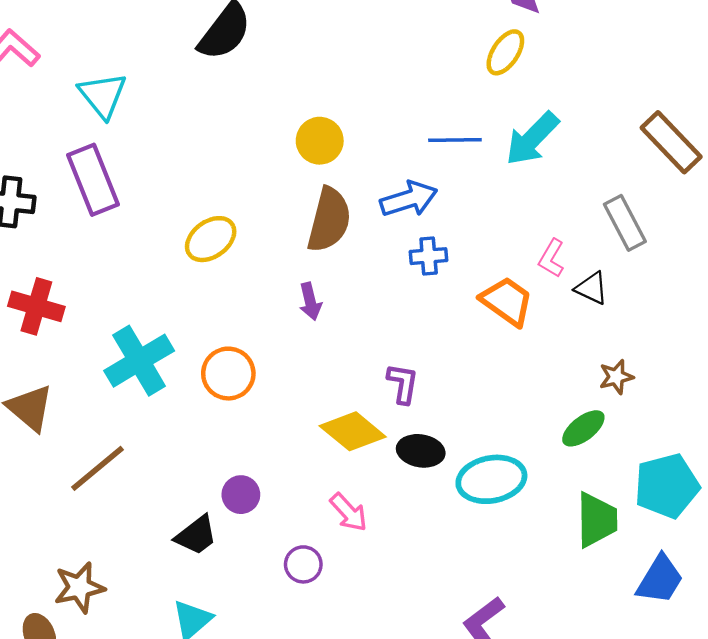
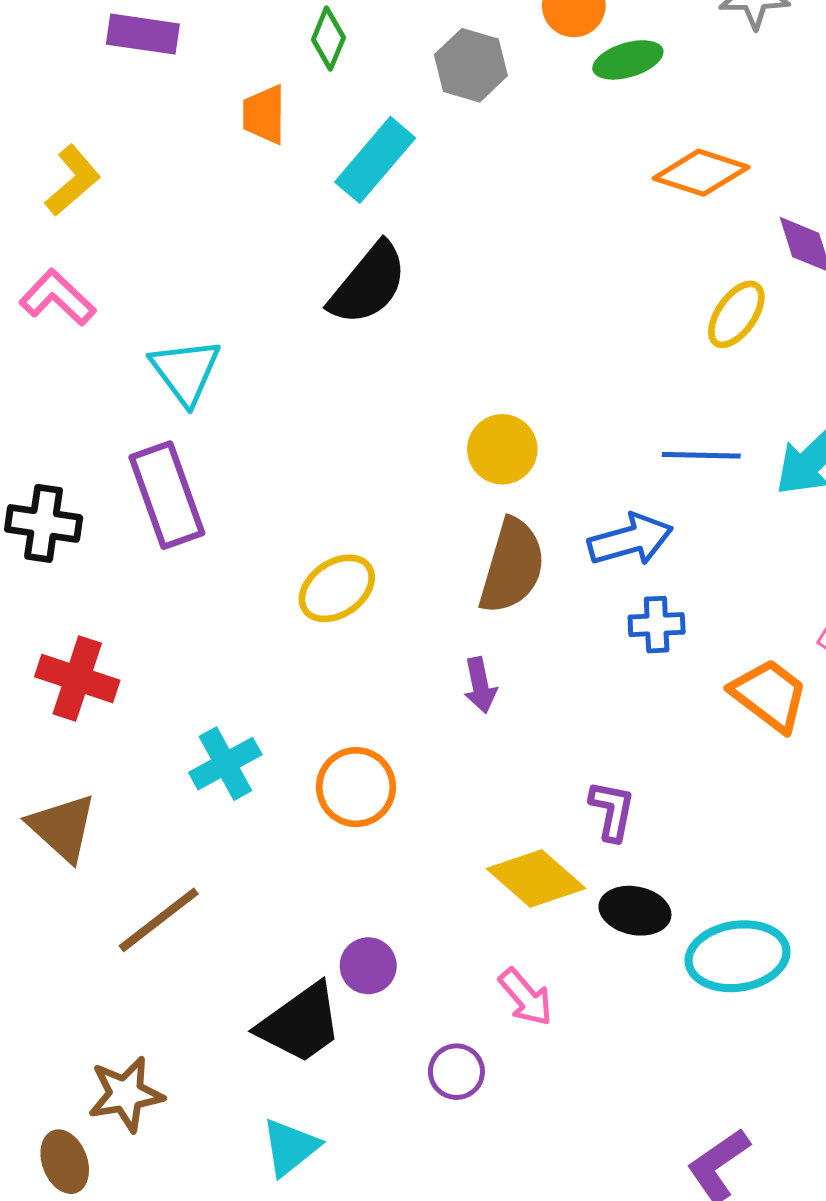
yellow ellipse: (505, 52) -> (736, 314), moved
cyan cross: (139, 361) -> (225, 764), size x0.7
black trapezoid: (196, 535) -> (300, 1023), size x1.4

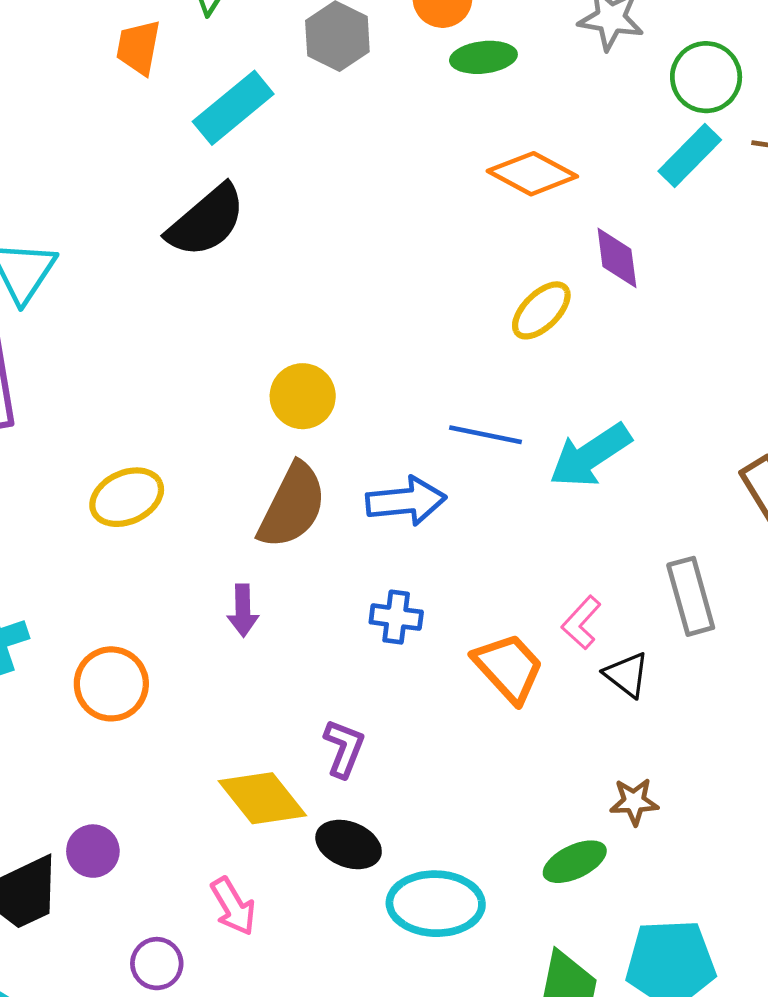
blue cross: (657, 625) -> (396, 617), moved

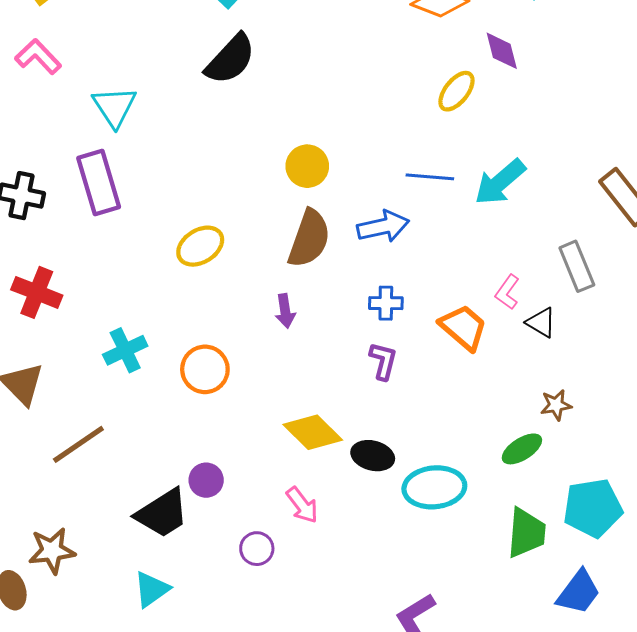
purple L-shape: (344, 748) -> (383, 361), moved

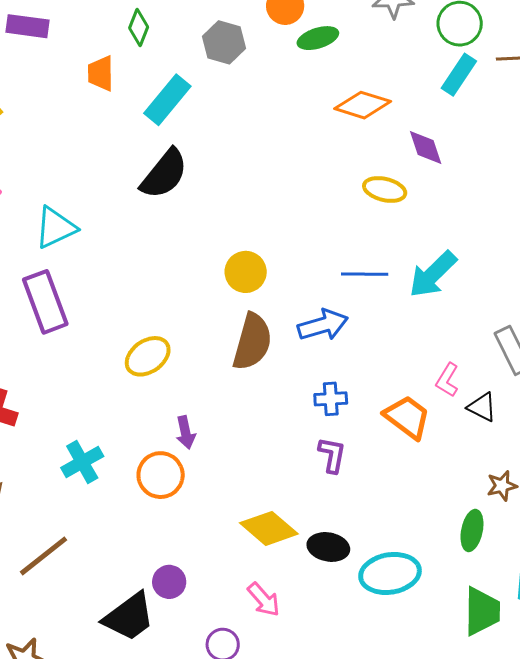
yellow ellipse: (456, 91) -> (385, 189), turned 69
cyan triangle: (114, 107) -> (55, 228), turned 42
purple arrow: (285, 311) -> (186, 432), moved
green ellipse: (522, 449) -> (472, 530), turned -42

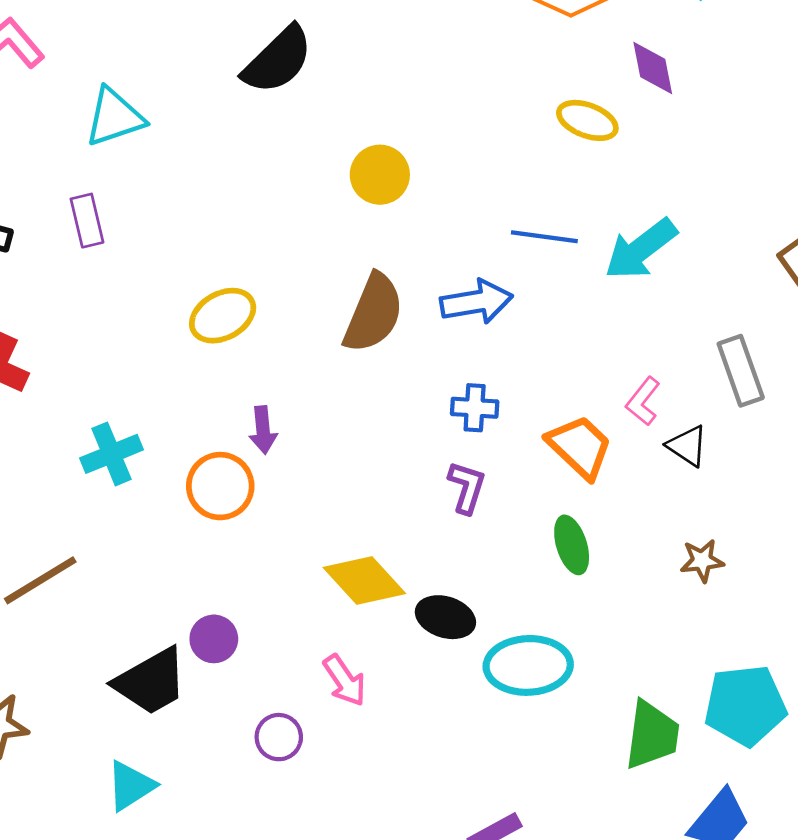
yellow circle: (246, 272) -> (380, 175), moved
purple rectangle: (45, 302) -> (87, 221), size x0.6
green ellipse: (472, 530) -> (572, 545), moved, turned -36

